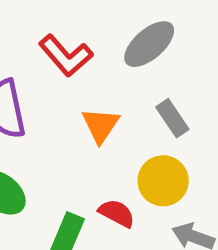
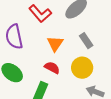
red semicircle: (117, 213) -> (52, 68), moved

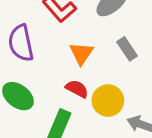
yellow circle: (82, 68) -> (108, 101), moved

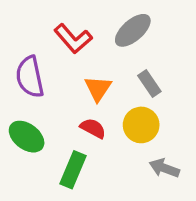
yellow circle: (108, 101) -> (141, 125), moved

